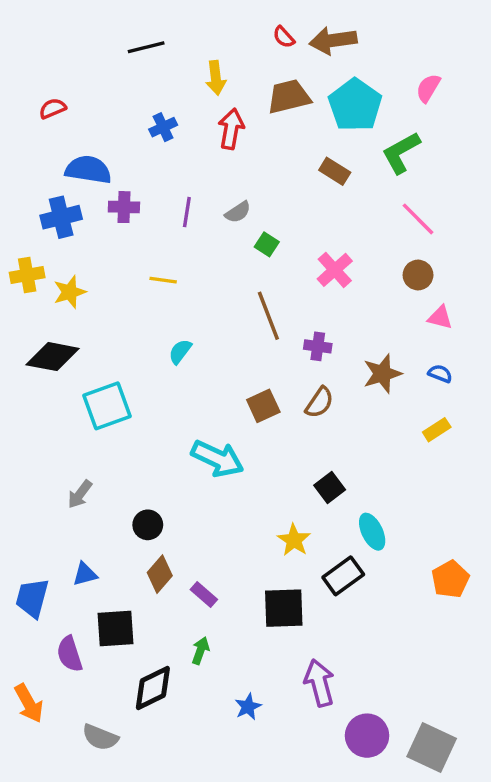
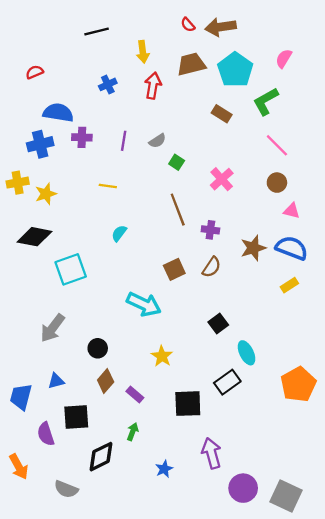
blue semicircle: (440, 374) -> (292, 248), size x2.0
gray arrow: (80, 494) -> (53, 328), size x1.5
yellow star: (294, 540) -> (162, 356), moved
orange pentagon: (450, 579) -> (298, 384), size x1.4

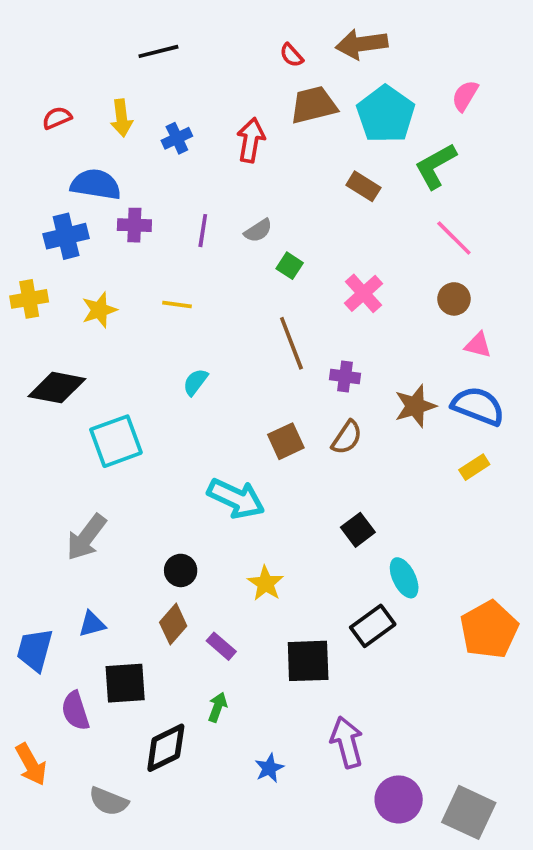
red semicircle: (188, 25) -> (291, 55), moved
yellow arrow: (143, 52) -> (122, 118), moved
yellow star: (46, 194) -> (99, 310), moved
black circle: (98, 348) -> (181, 570), moved

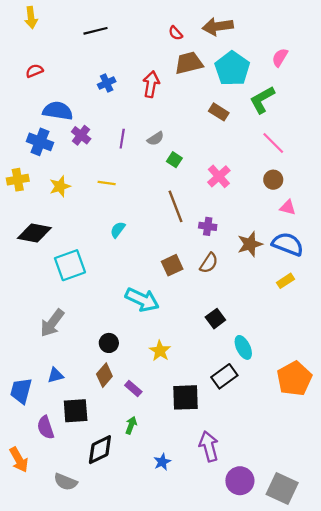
yellow arrow: (122, 118) -> (31, 17), moved
purple cross: (134, 225) -> (81, 135), turned 36
blue cross: (66, 236) -> (40, 142), turned 35

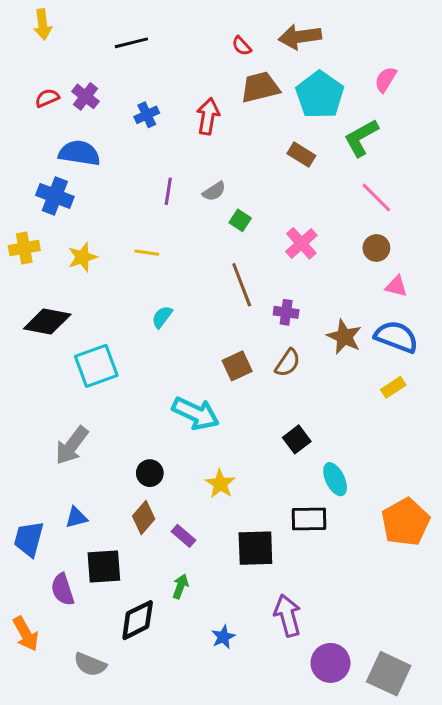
purple cross: (81, 135) -> (85, 96), moved
brown star: (250, 244) -> (344, 337), turned -30
black rectangle: (224, 376) -> (309, 519), turned 35

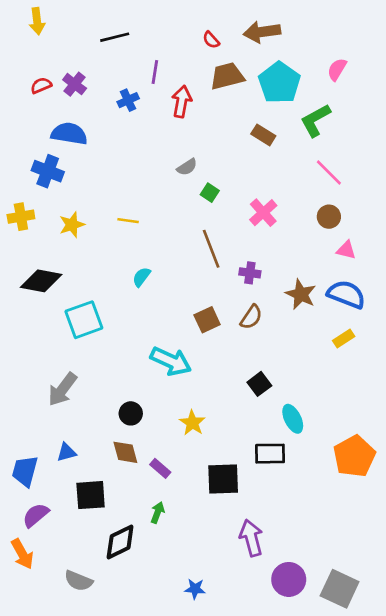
purple line: (168, 191) -> (155, 72), moved
brown diamond: (144, 517) -> (125, 452), turned -56
purple semicircle: (63, 589) -> (36, 515), moved, turned 68
blue star: (223, 637) -> (195, 589), moved, turned 30

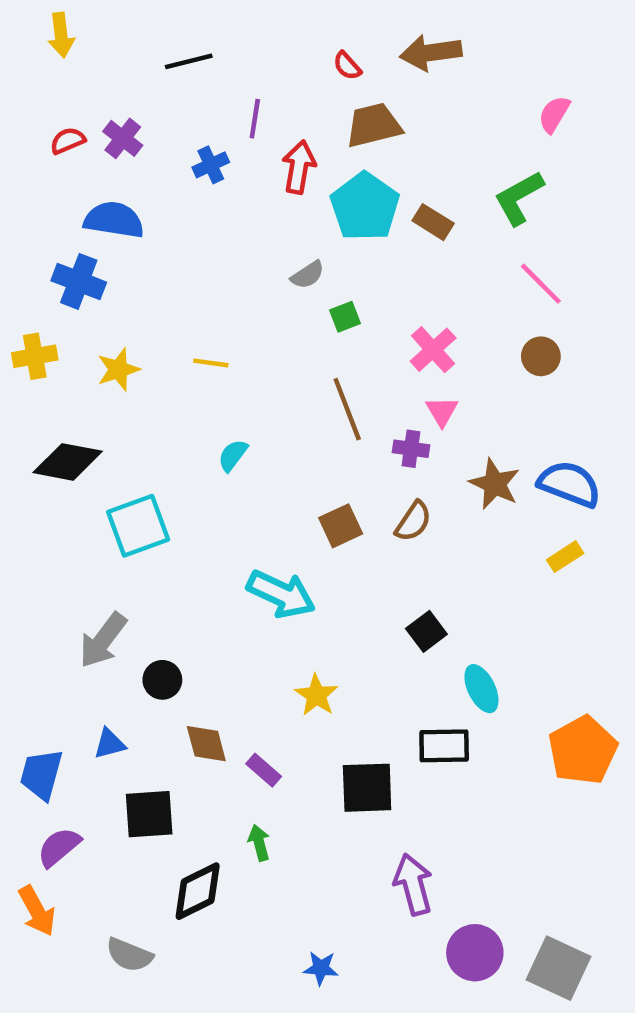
cyan pentagon: (279, 83) -> (365, 207), moved
green square: (210, 193) -> (345, 317), turned 36
pink triangle: (346, 250) -> (442, 411), moved, turned 45
black circle: (131, 413) -> (162, 680), moved
green arrow: (158, 513) -> (259, 843), turned -35

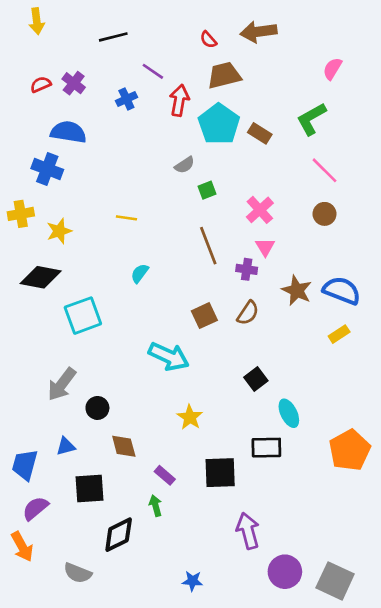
purple line: (255, 119) -> (153, 71), turned -65
yellow star: (118, 370) -> (59, 231), moved
purple rectangle: (264, 770) -> (165, 475), moved

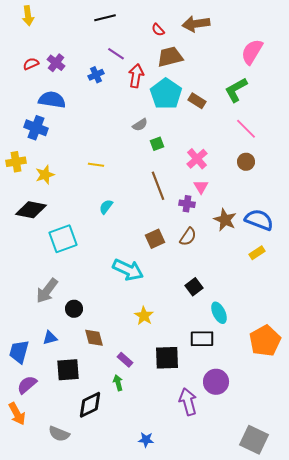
black line: (113, 37) -> (105, 18), moved
pink semicircle: (332, 69) -> (252, 52), size x1.5
purple circle: (285, 572) -> (216, 382), moved

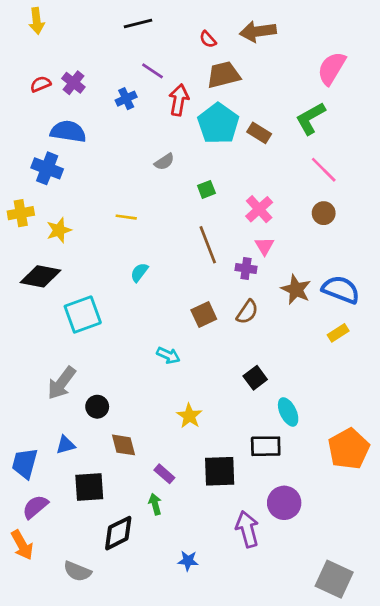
gray semicircle: (140, 125) -> (164, 162), moved
cyan arrow: (128, 270) -> (168, 355), size x0.6
blue star: (146, 440) -> (188, 561), moved

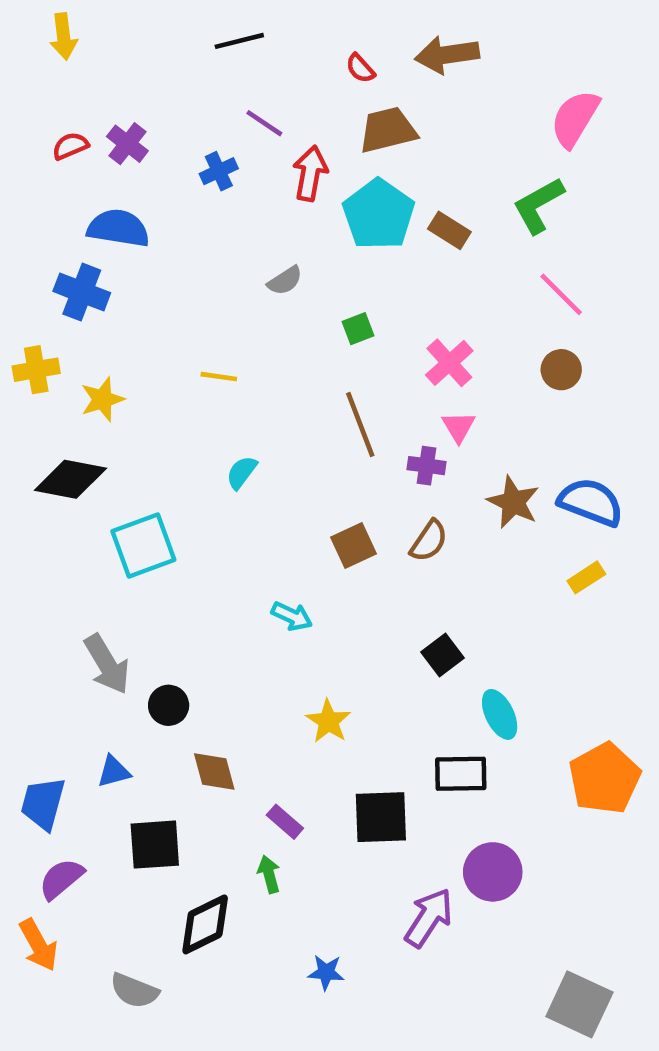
gray arrow: (62, 383) -> (107, 664), turned -68
purple arrow: (247, 529) -> (429, 918), turned 48

